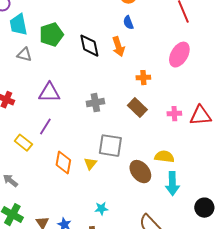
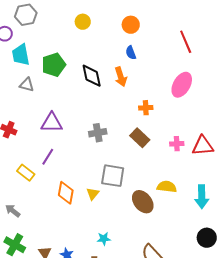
cyan arrow: (172, 184) -> (202, 197), moved

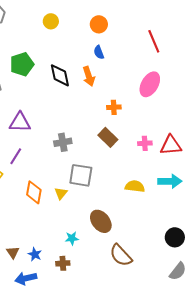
gray cross: (98, 133) -> (63, 142), moved
cyan arrow: (202, 197) -> (170, 181), moved, turned -90
brown ellipse: (143, 202) -> (101, 221), moved

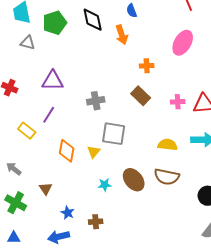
black diamond: (60, 75) -> (93, 20), moved
cyan star: (72, 238) -> (105, 185), moved
brown triangle: (13, 252) -> (46, 189), moved
brown semicircle: (121, 255) -> (167, 177), moved, turned -35

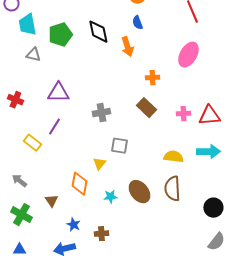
gray square: (114, 134) -> (119, 146), size x0.7
orange diamond: (67, 151) -> (79, 184), moved
brown semicircle: (167, 177) -> (172, 189), turned 75

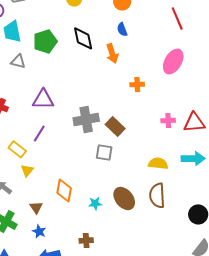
brown rectangle: (146, 108) -> (115, 126), moved
gray cross: (101, 113) -> (86, 119), size x1.4
yellow triangle: (99, 164) -> (27, 170), moved
blue star: (73, 225) -> (39, 231), moved

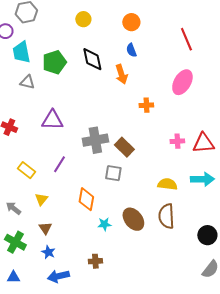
purple line: (39, 133) -> (59, 164), moved
yellow triangle: (27, 170) -> (41, 199), moved
orange diamond: (64, 190) -> (86, 199), moved

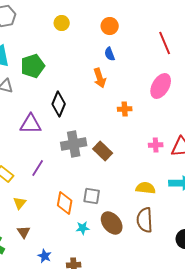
black diamond: (92, 59) -> (59, 104), moved, turned 35
gray square: (113, 173) -> (92, 196), moved
blue star: (48, 252) -> (45, 256), moved

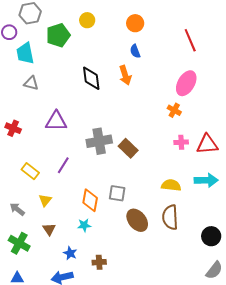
green pentagon: (33, 66) -> (58, 35), moved
black diamond: (59, 104) -> (91, 78), moved, turned -30
orange cross: (125, 109) -> (174, 110), moved, turned 32
cyan star: (83, 228) -> (84, 225), moved

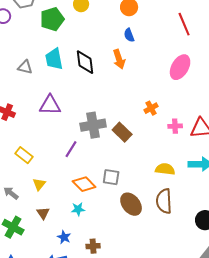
cyan trapezoid: (25, 53) -> (54, 59), moved
orange cross: (174, 110) -> (151, 108), moved, turned 32
purple line: (63, 165) -> (71, 149), moved
orange diamond: (90, 200) -> (84, 184), turned -55

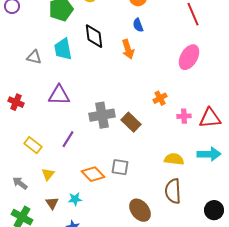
black diamond: (85, 62) -> (94, 36), moved
purple line: (71, 149) -> (68, 139), moved
brown ellipse: (131, 204) -> (140, 210), moved
cyan star: (78, 209) -> (75, 199), moved

